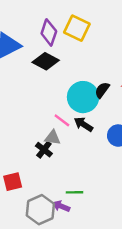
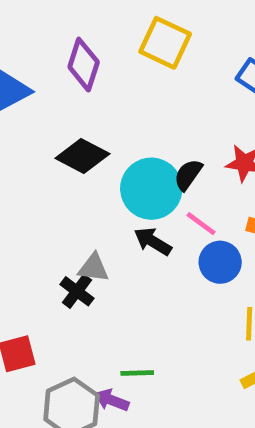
yellow square: (77, 28) -> (165, 43), moved
black diamond: (46, 61) -> (82, 156), moved
pink line: (62, 120) -> (201, 224), moved

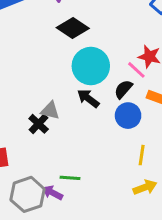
black diamond: (82, 156) -> (73, 28), moved
black semicircle: (188, 175) -> (123, 89), moved
pink line: (201, 224) -> (136, 70), moved

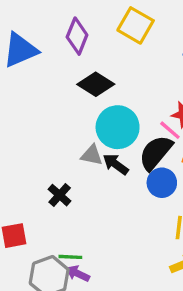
black semicircle: (123, 89) -> (156, 153), size x1.6
gray triangle: (50, 110) -> (92, 155), moved
green line: (70, 178) -> (70, 257), moved

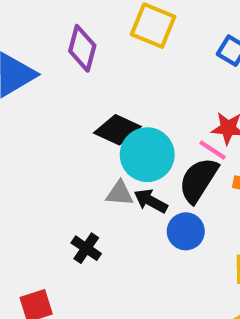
black diamond: (96, 84) -> (117, 130), moved
blue circle: (162, 183) -> (186, 231), moved

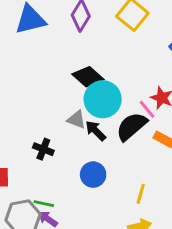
blue circle: (186, 231) -> (93, 175), moved
black cross: (86, 248) -> (43, 149), turned -30

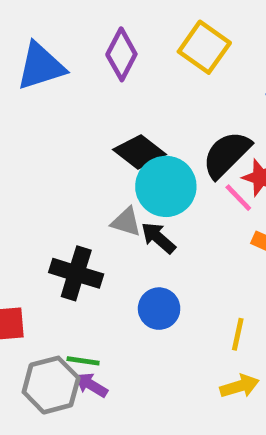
black semicircle: (132, 126) -> (227, 154), moved
black cross: (43, 149) -> (76, 273), size x1.5

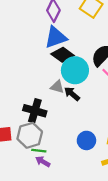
blue triangle: (41, 66) -> (56, 37), moved
blue circle: (159, 309) -> (86, 140), moved
gray hexagon: (51, 385) -> (30, 135), moved

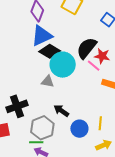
black arrow: (72, 94) -> (61, 111), moved
black cross: (35, 111) -> (17, 106), moved, turned -30
gray hexagon: (30, 135) -> (42, 128), moved

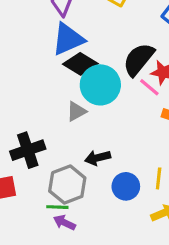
gray triangle: (48, 81) -> (76, 111), turned -40
black arrow: (61, 111) -> (98, 158), turned -49

